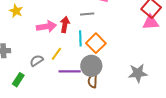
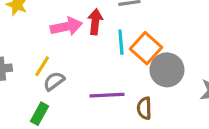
yellow line: (56, 54) -> (42, 66), moved
gray circle: (91, 66) -> (167, 70), moved
green rectangle: (18, 80) -> (40, 114), moved

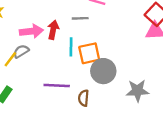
orange square: (146, 48) -> (89, 53), turned 30
gray semicircle: (54, 81) -> (21, 51), moved

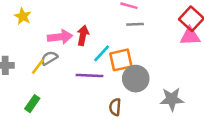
gray line: (80, 18) -> (135, 24), moved
cyan line: (71, 47) -> (102, 53), turned 42
purple line: (57, 86) -> (90, 75), moved

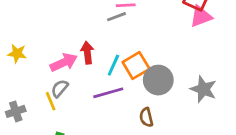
gray line: (135, 24) -> (116, 17), moved
yellow line: (38, 66) -> (51, 101), turned -42
gray star: (172, 99) -> (203, 89), turned -30

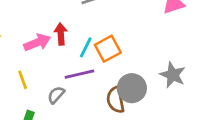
gray circle: (158, 80) -> (132, 88), moved
gray semicircle: (60, 88) -> (56, 95), moved
brown semicircle: (146, 117) -> (116, 100), size x1.4

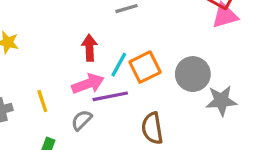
pink arrow: (37, 42) -> (88, 84), moved
gray star: (173, 75) -> (221, 101), turned -30
gray circle: (132, 88) -> (193, 74), moved

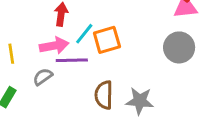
gray circle: (193, 74) -> (179, 47), moved
gray star: (221, 101) -> (140, 101), moved

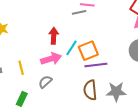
purple line: (72, 60) -> (96, 65), moved

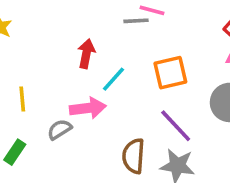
orange square: (88, 51) -> (170, 73), moved
pink arrow: (51, 59) -> (88, 108), moved
purple line: (96, 65) -> (176, 126), moved, turned 45

